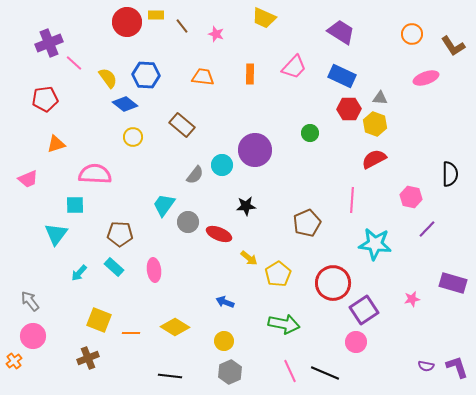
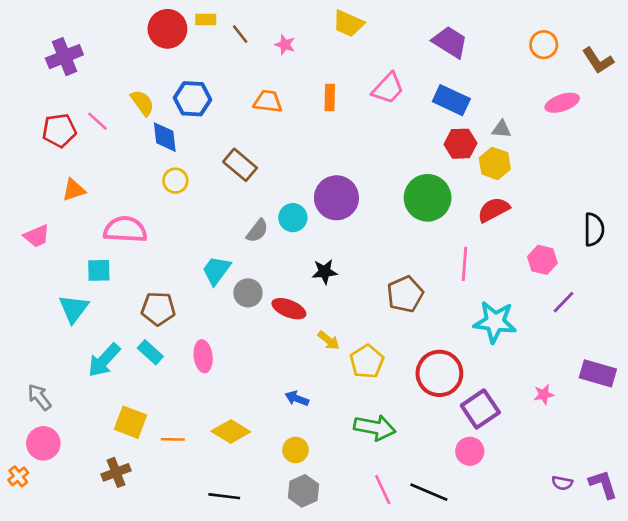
pink line: (74, 63) -> (97, 121), moved
blue diamond: (125, 104) -> (165, 137), turned 45
green circle: (310, 133) -> (428, 198), moved, size x2.0
cyan arrow: (79, 273) -> (104, 360), size x1.6

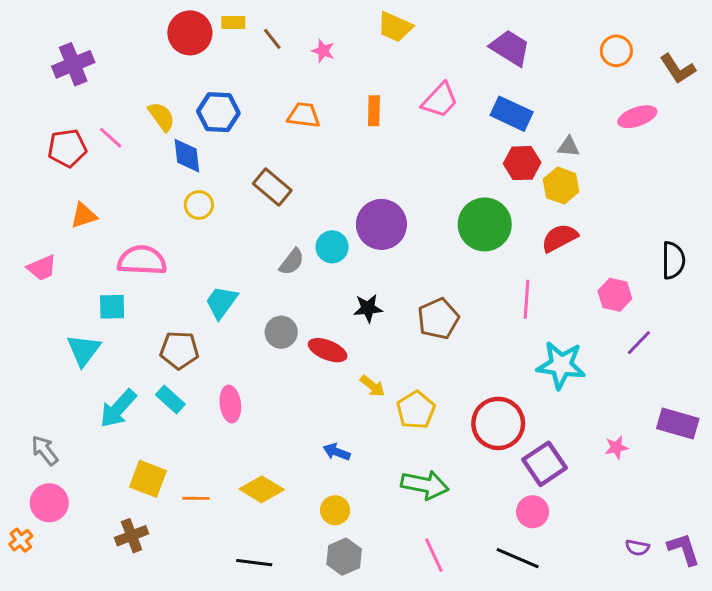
cyan trapezoid: (216, 270) -> (221, 302), moved
brown pentagon: (405, 294) -> (438, 319), moved
black line: (429, 492) -> (518, 558), moved

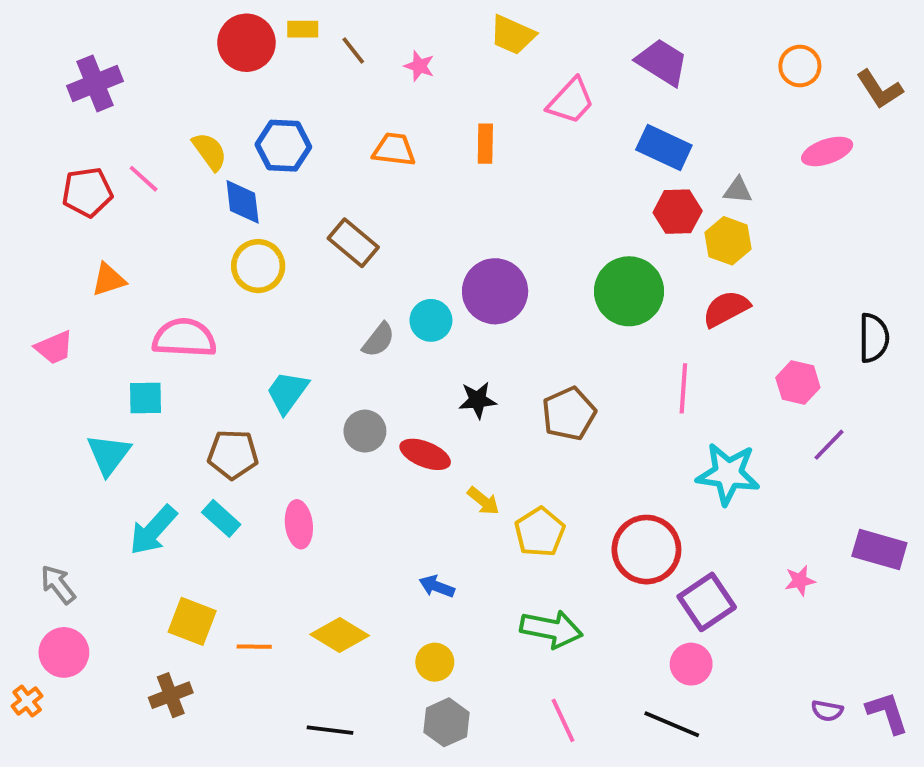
pink trapezoid: (440, 100) -> (571, 101), moved
yellow circle: (199, 205) -> (258, 266), size x1.4

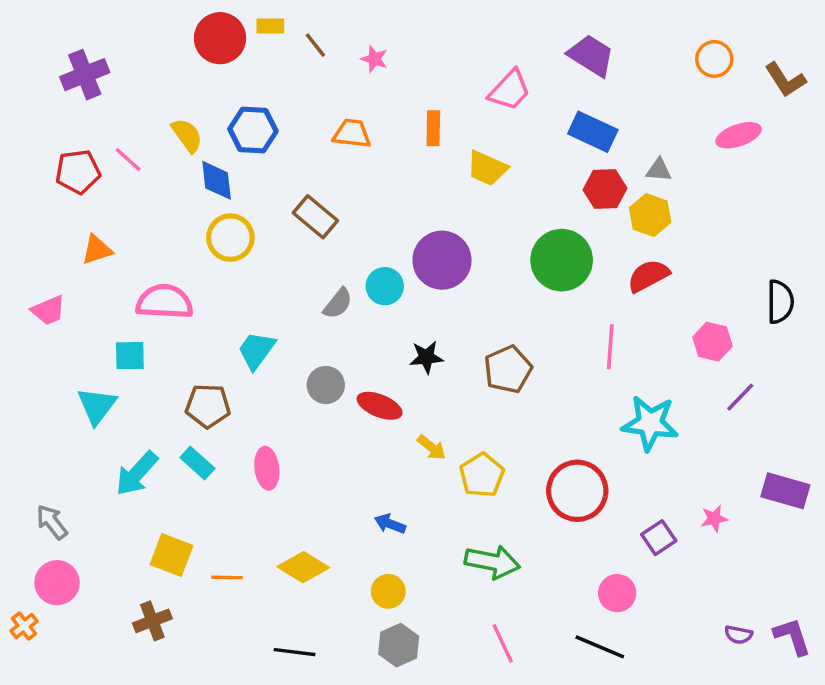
yellow trapezoid: (512, 35) -> (487, 168), moved
purple square: (707, 602) -> (659, 538), moved, size x0.7

